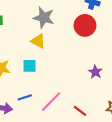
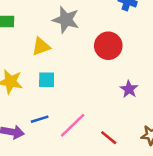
red circle: (85, 25) -> (108, 46), moved
yellow triangle: (38, 41) -> (41, 47), moved, turned -49

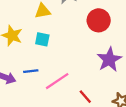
purple star: (129, 89) -> (109, 60), size x1.6

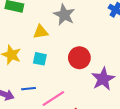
red circle: (99, 20) -> (79, 58), moved

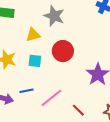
red circle: (79, 58) -> (63, 51), moved

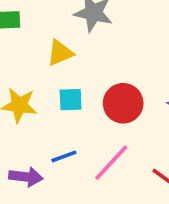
red circle: (63, 51) -> (123, 103), moved

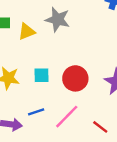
yellow triangle: (60, 53) -> (27, 32), moved

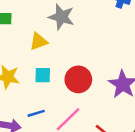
yellow triangle: (27, 32) -> (39, 42), moved

